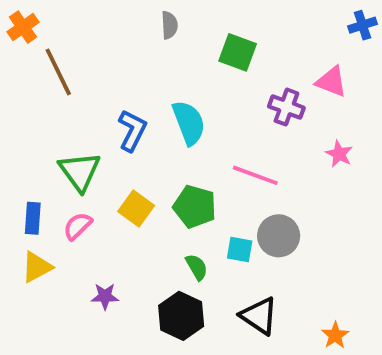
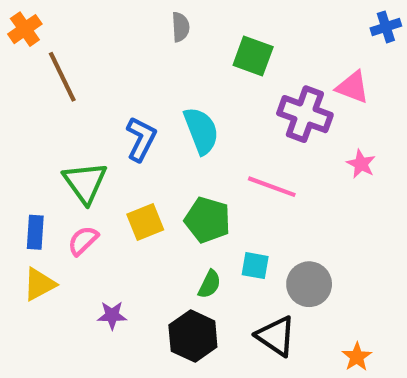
purple cross: (286, 107) -> (305, 114), size x1.4
yellow square: (136, 209) -> (145, 222), turned 32
gray circle: (279, 236) -> (309, 284), moved
green semicircle: (197, 267) -> (210, 284), turned 56

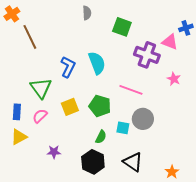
blue cross: (386, 27) -> (186, 28), moved
gray circle: (309, 284) -> (143, 119), moved

